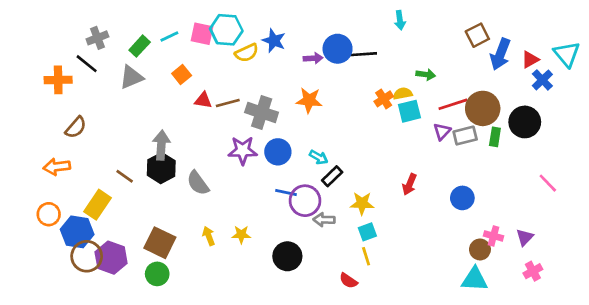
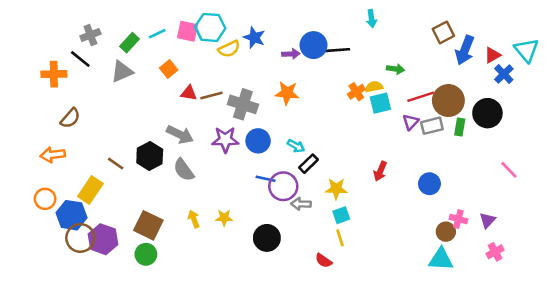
gray arrow: (161, 145) -> (180, 135), moved, turned 112

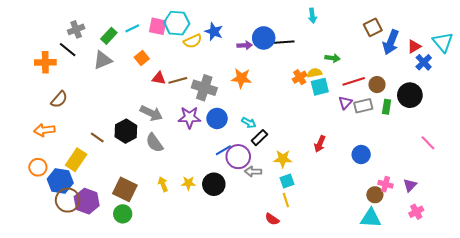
brown circle: (448, 101) -> (377, 85), size x0.6
blue line: (266, 179) -> (223, 150), turned -42
black circle: (267, 238) -> (214, 184), moved

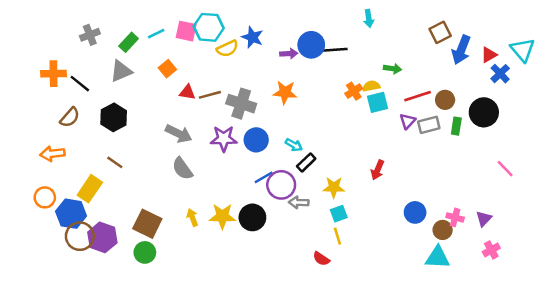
black line: (68, 50) -> (80, 84), moved
black hexagon: (126, 131) -> (114, 117), moved
blue circle: (361, 154) -> (415, 212), moved
yellow star: (188, 183) -> (222, 216), size x1.5

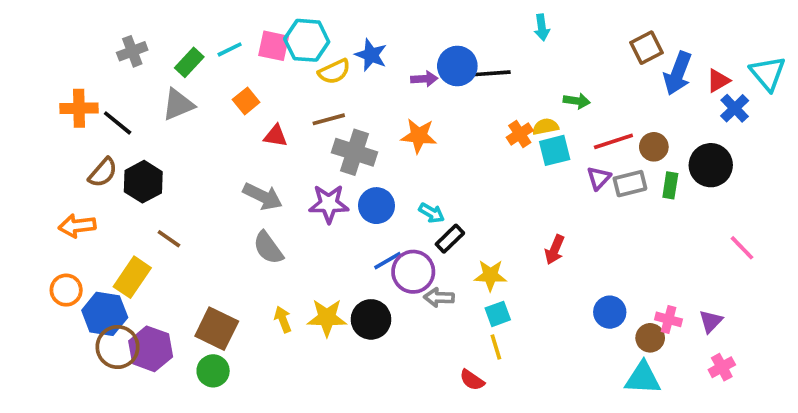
brown line: (210, 95) -> (329, 119), moved
black hexagon: (114, 117) -> (143, 182), moved

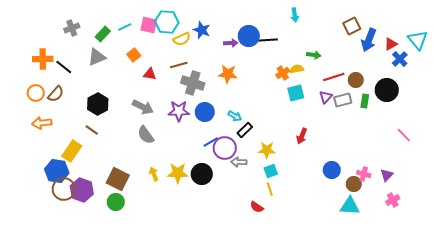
cyan square: (555, 150) -> (296, 93), moved
black hexagon: (143, 182) -> (98, 104), moved
orange circle: (66, 290) -> (36, 93), moved

